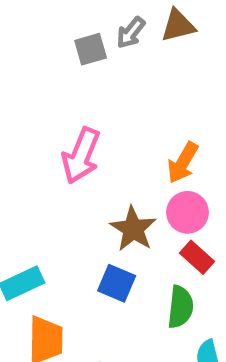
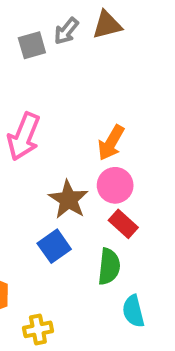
blue square: (117, 283) -> (54, 246), turned 32

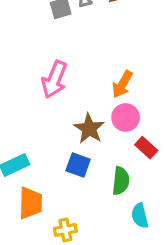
red rectangle: (123, 224) -> (146, 148), moved
blue square: (54, 246) -> (78, 165), turned -35

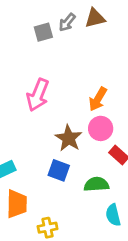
green semicircle: (121, 181) -> (96, 184), turned -100

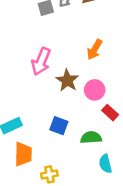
orange arrow: (98, 99) -> (95, 49), moved
brown star: (68, 138) -> (67, 80), moved

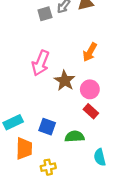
red rectangle: (110, 113) -> (91, 111), moved
blue square: (59, 126) -> (47, 127), moved
green semicircle: (91, 138) -> (75, 136), moved

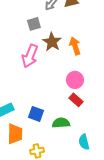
gray square: (45, 14) -> (34, 24), moved
orange arrow: (90, 52) -> (75, 46), turned 132
brown star: (65, 81) -> (52, 42), moved

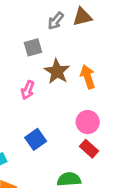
pink arrow: (30, 56) -> (28, 90), size x0.6
blue square: (36, 114) -> (36, 139), moved, turned 35

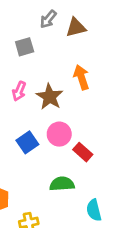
brown triangle: (82, 17) -> (76, 27), moved
brown star: (57, 71) -> (50, 97), moved
pink circle: (88, 122) -> (59, 134), moved

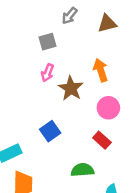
brown triangle: (76, 27) -> (107, 24), moved
pink arrow: (19, 91) -> (47, 73), moved
pink circle: (59, 134) -> (108, 108), moved

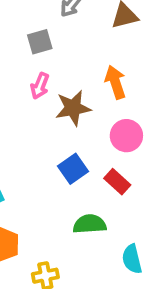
brown star: (71, 88) -> (73, 108), turned 30
blue square: (50, 131) -> (73, 169), moved

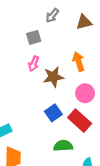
red rectangle: (117, 182) -> (80, 121), size x1.5

